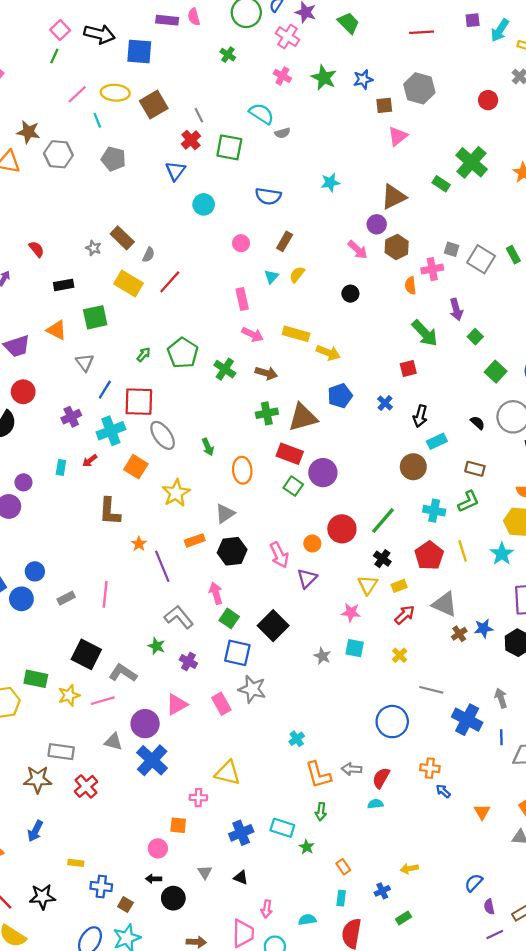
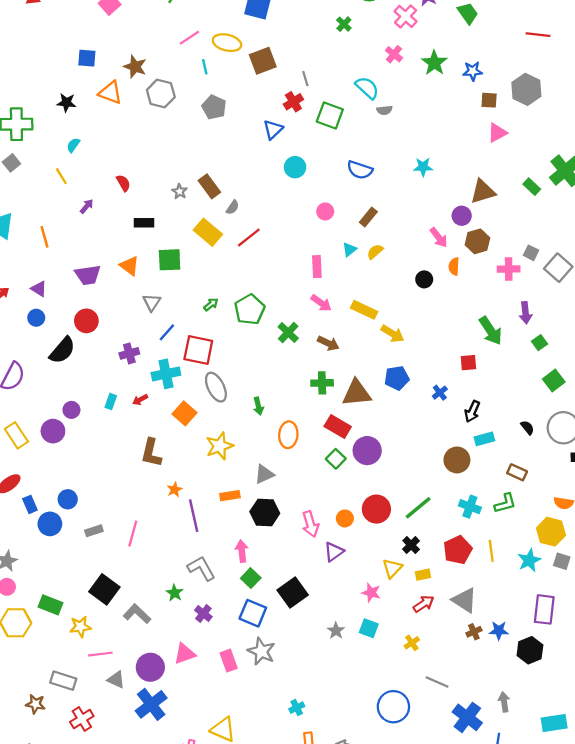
orange semicircle: (411, 286) -> (454, 266), moved
pink line: (103, 701) -> (100, 654), moved
brown star: (38, 779) -> (35, 704), size x0.7

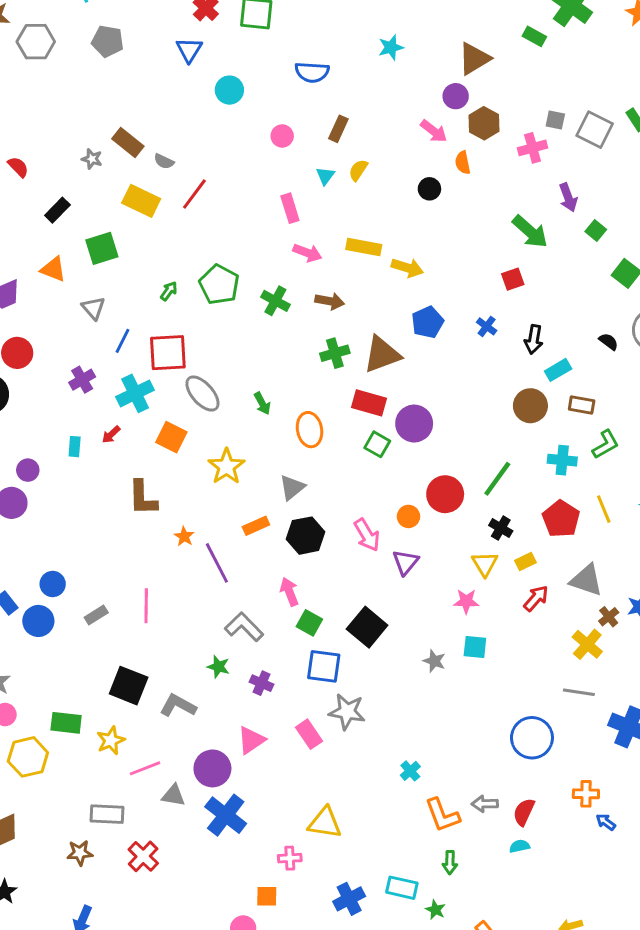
gray semicircle: (233, 207) -> (164, 161), turned 96
black rectangle: (144, 223) -> (57, 210), turned -30
brown rectangle: (517, 472) -> (582, 405), moved
yellow cross: (412, 643) -> (587, 644), moved, size x1.5

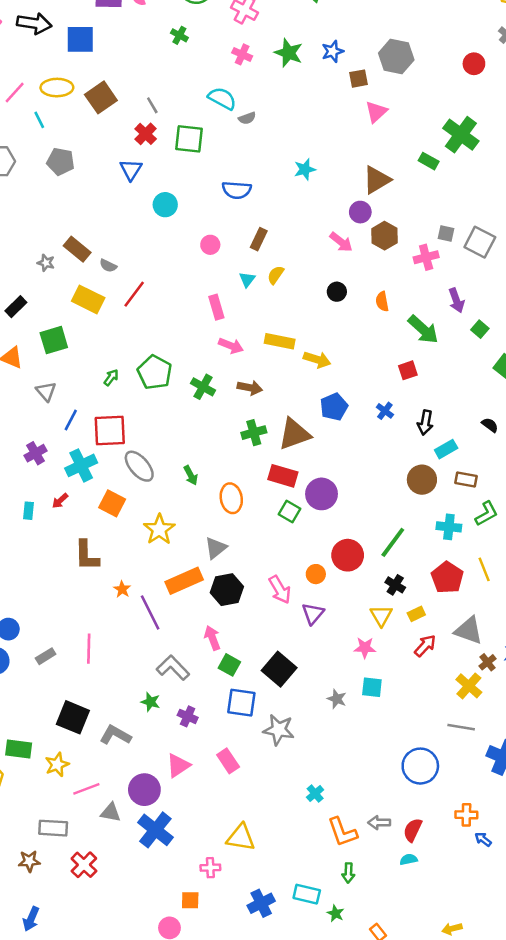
orange semicircle: (463, 163) -> (382, 301), moved
orange rectangle: (256, 526) -> (184, 581), size x1.6
gray star: (347, 712) -> (279, 730), moved

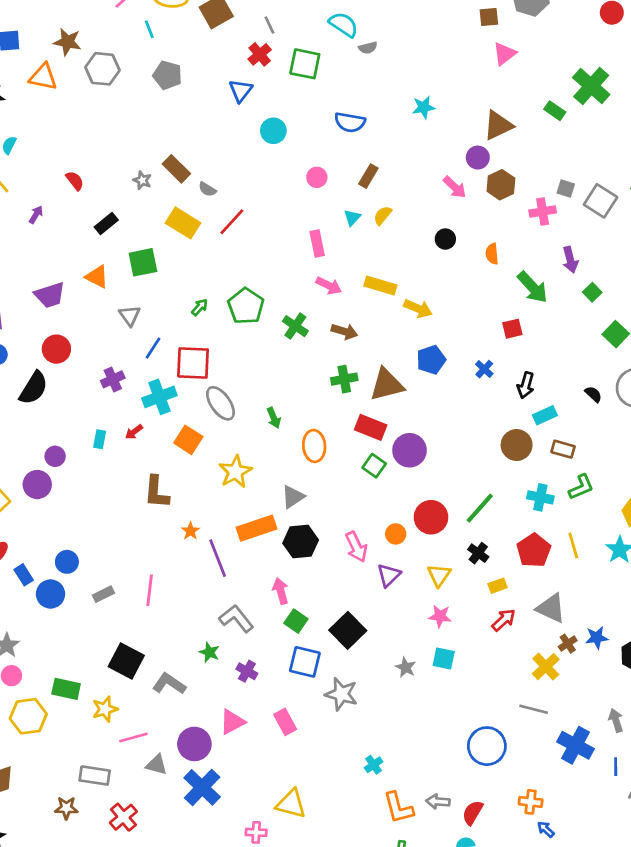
yellow triangle: (381, 616) -> (439, 575), moved

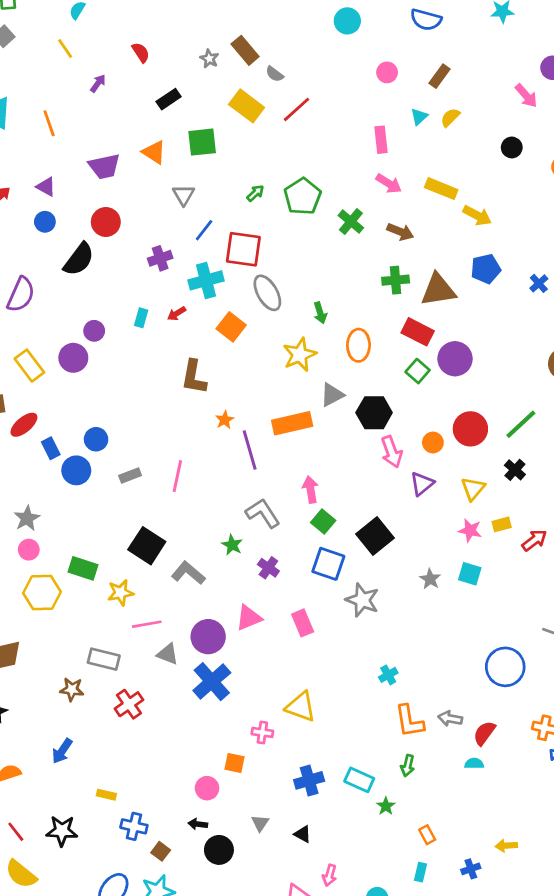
yellow star: (235, 472) -> (300, 355), moved
black hexagon: (301, 542) -> (374, 413), moved
yellow rectangle: (498, 586) -> (502, 524), moved

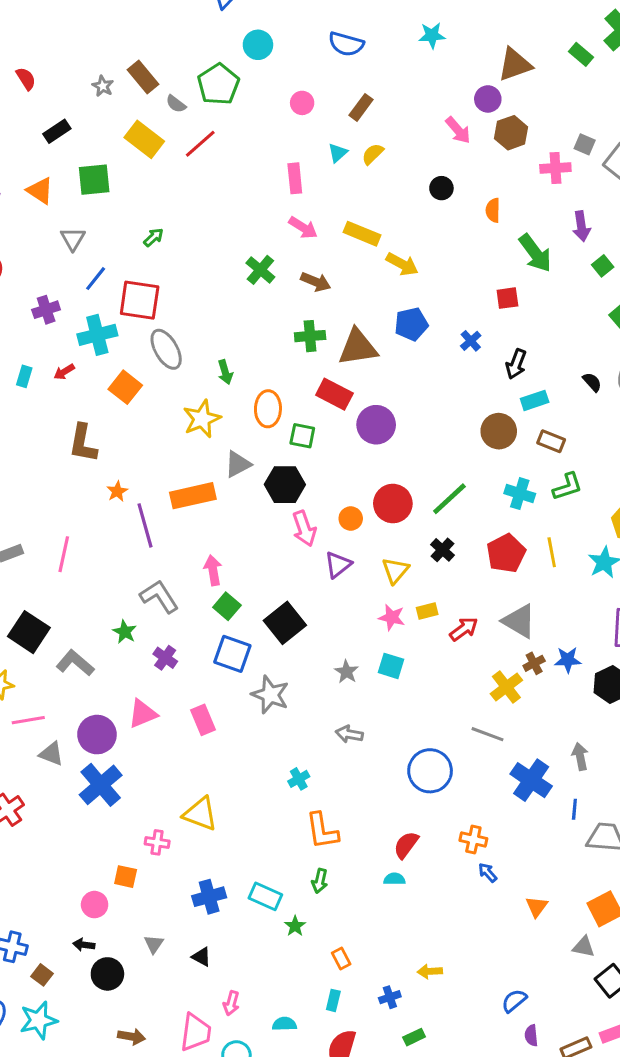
green pentagon: (303, 196) -> (218, 84), moved
green square: (418, 371) -> (302, 436), moved, turned -30
gray arrow: (450, 719) -> (349, 734), moved

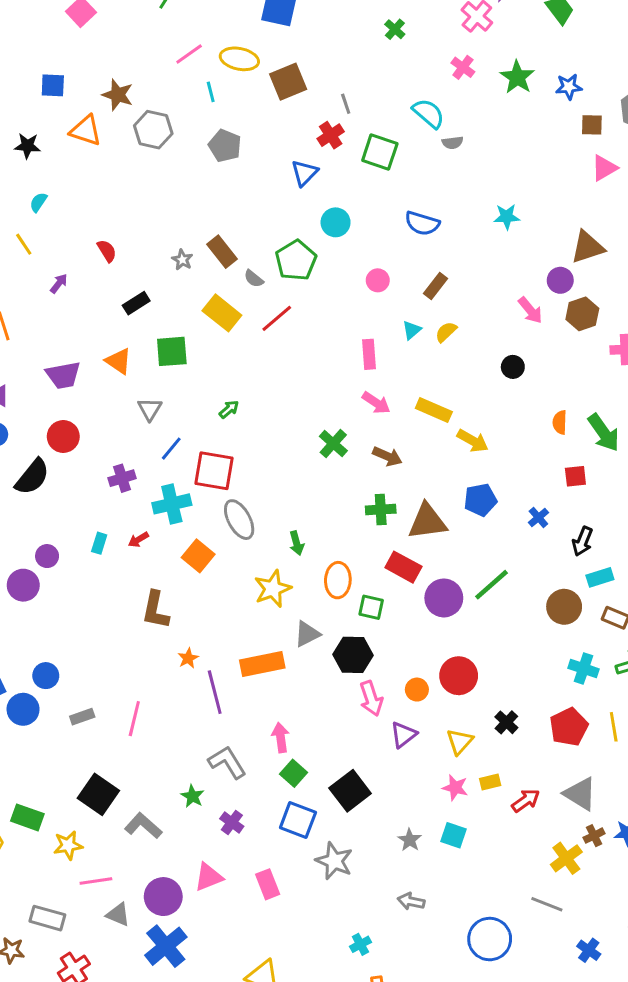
orange semicircle: (493, 210) -> (560, 422), moved
green line: (449, 499) -> (491, 585), moved
blue cross: (531, 780) -> (589, 950), size x0.6

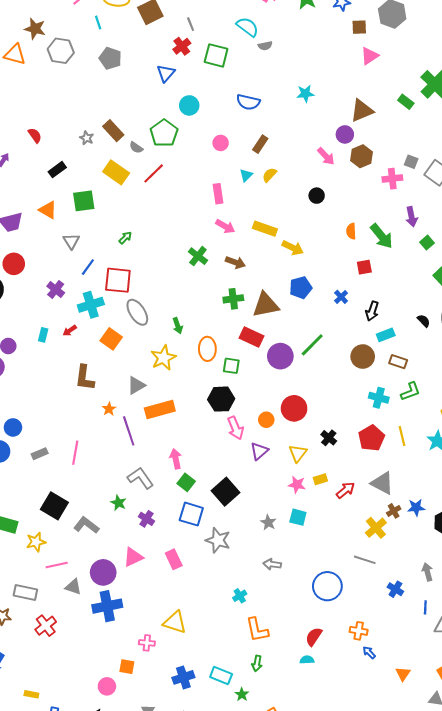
purple cross: (122, 478) -> (56, 289), turned -30
gray triangle: (307, 634) -> (136, 385), moved
blue cross: (166, 946) -> (107, 606), turned 32

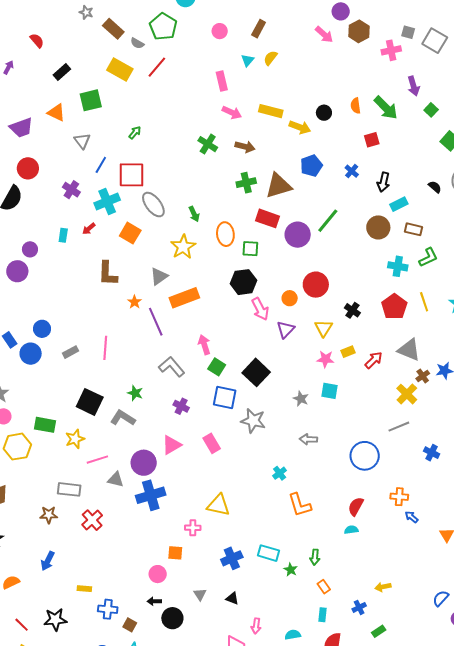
gray star: (87, 138) -> (86, 12), moved
black circle: (317, 196) -> (324, 113), moved
green star: (118, 503) -> (135, 393), moved
gray line: (365, 560) -> (399, 427), turned -35
green arrow: (257, 663) -> (315, 557), moved

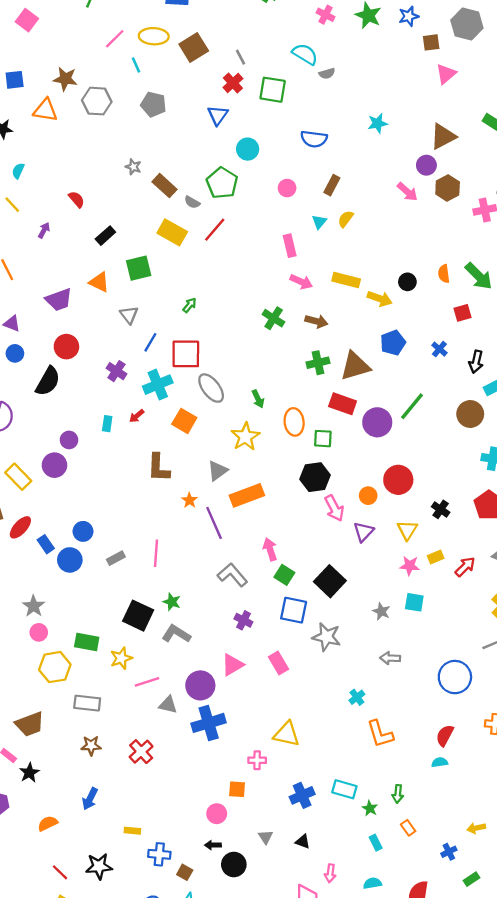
green star: (135, 393) -> (172, 602), moved
gray rectangle: (69, 489) -> (87, 703), moved
cyan rectangle: (323, 615) -> (376, 843), moved, turned -32

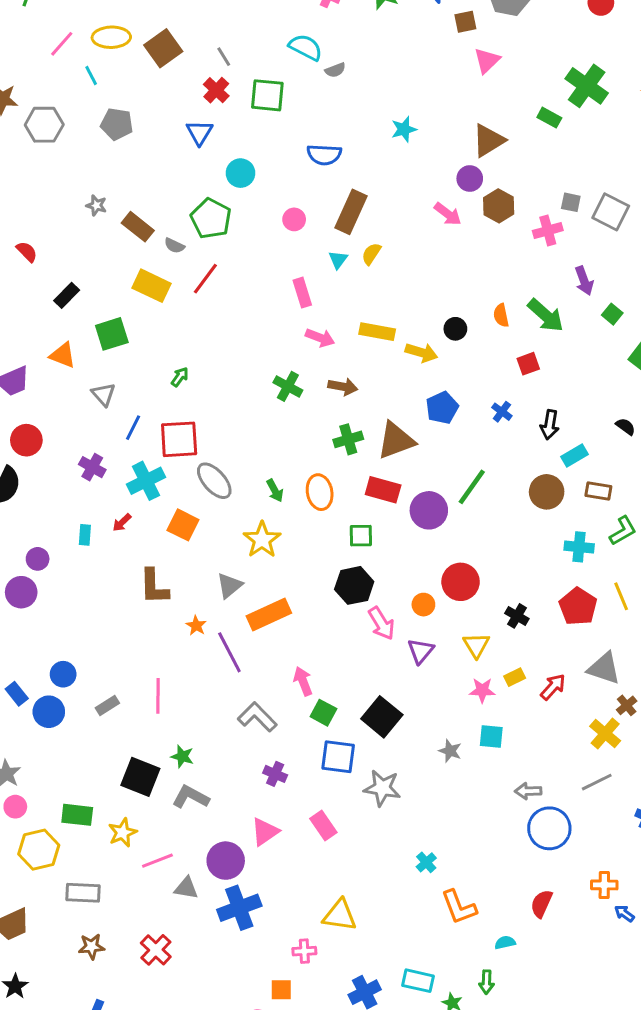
brown rectangle: (332, 185) -> (351, 212), size x1.6
orange ellipse: (294, 422) -> (320, 492), moved
gray arrow: (390, 658) -> (528, 791), moved
cyan semicircle: (440, 762) -> (505, 943), moved

